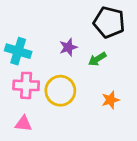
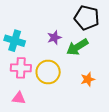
green arrow: (97, 59) -> (77, 47), size x1.5

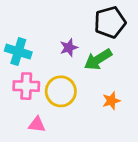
black pentagon: (87, 18) -> (110, 22), turned -30
pink triangle: (19, 98) -> (37, 125), moved

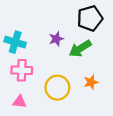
yellow circle: (61, 91) -> (57, 88), moved
pink triangle: (37, 125) -> (19, 102), moved

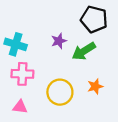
black pentagon: (90, 18) -> (94, 19), turned 30

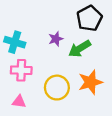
black pentagon: (94, 19) -> (89, 18), turned 30
orange star: (95, 86) -> (90, 82), size x1.6

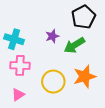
pink triangle: (19, 102) -> (18, 95), turned -40

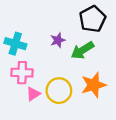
pink triangle: (18, 95) -> (33, 94), moved

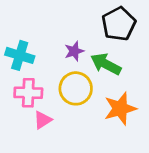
green arrow: (82, 50) -> (106, 64), turned 60
yellow circle: (59, 91) -> (76, 88), moved

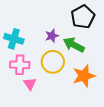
pink triangle: (43, 120) -> (30, 84), turned -32

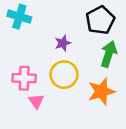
cyan cross: (14, 39) -> (19, 17), moved
green arrow: (74, 45) -> (109, 54), moved, turned 80

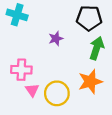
black pentagon: (100, 20) -> (89, 18), turned 30
yellow circle: (64, 75) -> (57, 93), moved

